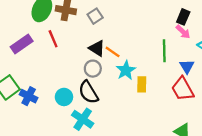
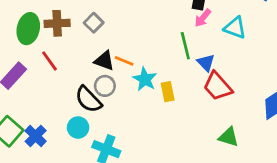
pink arrow: (183, 32) -> (203, 18), turned 98
blue triangle: (187, 66) -> (206, 63), moved
black semicircle: (88, 92) -> (88, 99), moved
blue cross: (29, 96) -> (36, 136), turned 30

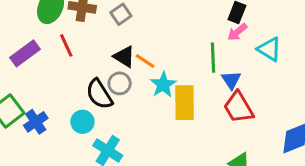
yellow rectangle: (168, 92) -> (185, 103), size x1.6

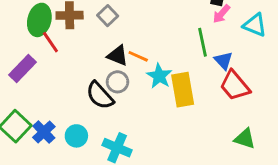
red line: (66, 45) -> (50, 42), moved
cyan circle: (82, 122) -> (76, 136), moved

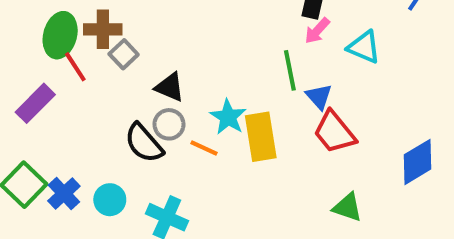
gray square: (108, 16) -> (124, 54), moved
orange line: (138, 56) -> (204, 148), moved

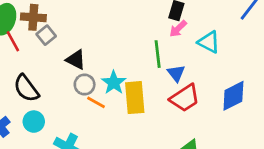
gray circle: (169, 124) -> (85, 85), moved
red trapezoid: (334, 132) -> (185, 98), turned -88
black semicircle: (144, 143) -> (26, 88), moved
blue diamond: (417, 162) -> (233, 96), moved
cyan circle: (110, 200) -> (34, 122), moved

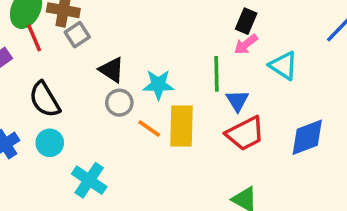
cyan star: (114, 83) -> (158, 85), moved, turned 30
orange line: (96, 102) -> (149, 128), moved

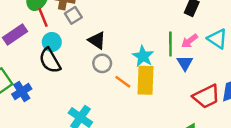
pink arrow: (246, 44) -> (190, 41), moved
cyan star: (158, 85) -> (143, 56), moved, turned 30
red trapezoid: (245, 133) -> (206, 96), moved
cyan circle: (50, 143) -> (52, 42), moved

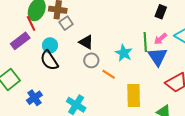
red line: (43, 17) -> (31, 23), moved
blue triangle: (185, 63) -> (158, 57), size x1.5
yellow rectangle: (146, 80) -> (134, 96), moved
blue cross: (22, 92) -> (34, 98), moved

